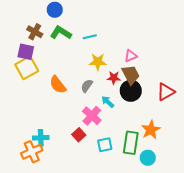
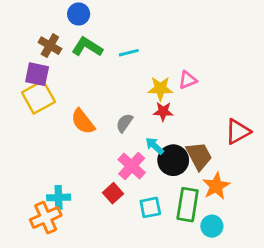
yellow star: (98, 62) -> (160, 89), moved
brown trapezoid: (131, 75) -> (199, 156), moved
black circle: (131, 91) -> (173, 160), moved

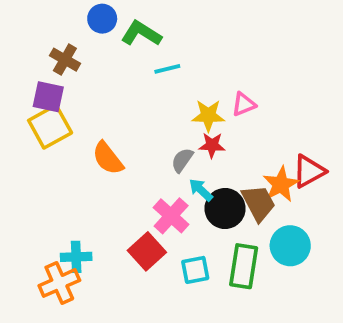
green L-shape: (87, 47) -> (141, 34), moved
gray semicircle: (124, 123) -> (182, 160), moved
orange star: (216, 186) -> (281, 184), moved
red square: (113, 193) -> (147, 251), size x1.4
cyan circle: (212, 226) -> (290, 246), moved, size x1.4

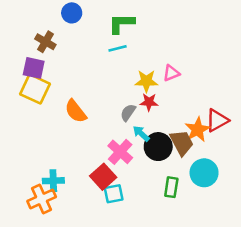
green L-shape: (141, 34) -> (121, 23), moved, turned -32
yellow square: (50, 127) -> (35, 89), turned -36
green rectangle: (244, 266) -> (171, 187), size x0.7
cyan square: (195, 270) -> (114, 194), moved

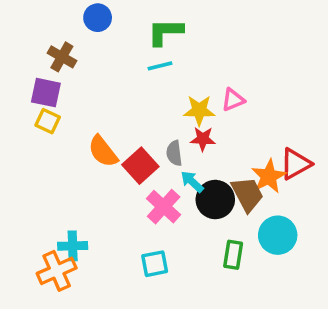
yellow square: (35, 89) -> (48, 121), size x0.6
gray semicircle: (128, 113) -> (174, 153), turned -42
red square: (103, 177) -> (140, 166), moved

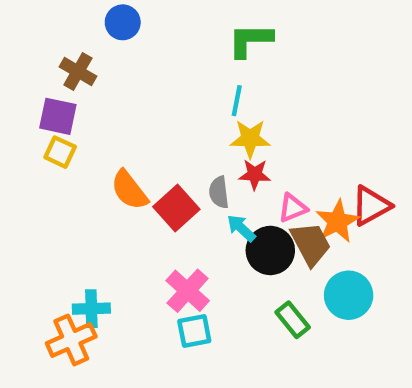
green L-shape: (165, 32) -> (250, 40), moved
cyan line: (160, 66) -> (237, 101), moved, turned -65
pink triangle: (233, 100) -> (293, 208), moved
pink cross: (164, 207) -> (188, 291), moved
green rectangle: (233, 255) -> (293, 320), turned -48

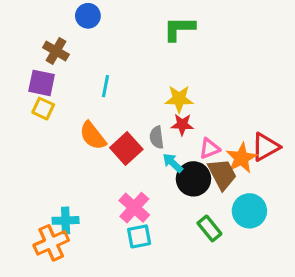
cyan line: (237, 101) -> (106, 86), moved

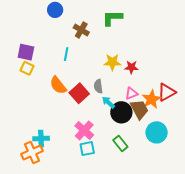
brown cross: (56, 51) -> (81, 30), moved
red star: (182, 125) -> (131, 67), moved
green rectangle: (209, 228) -> (120, 143), moved

